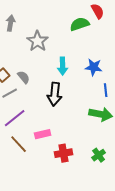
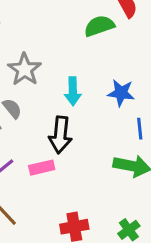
gray star: (38, 41) -> (25, 69), moved
pink rectangle: (43, 134) -> (42, 168), moved

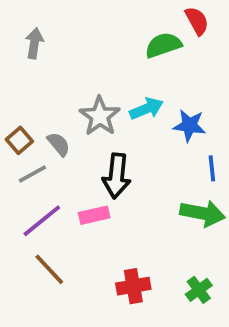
gray star: (25, 69) -> (100, 116), moved
cyan arrow: (73, 91) -> (146, 109), moved, turned -112

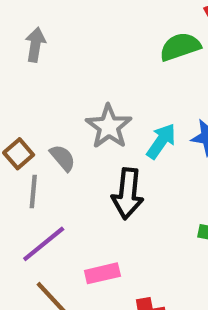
cyan arrow: (146, 109) -> (161, 141), moved, turned -32
gray line: (32, 174) -> (33, 191), turned -56
pink rectangle: (94, 215) -> (102, 273), moved

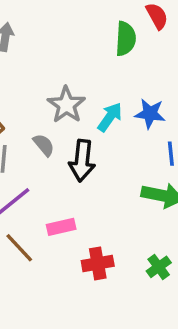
green semicircle: (180, 47) -> (126, 39), turned 112
gray semicircle: (63, 158) -> (44, 145), moved

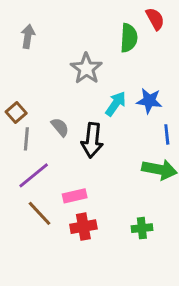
gray star: (66, 105) -> (86, 69), moved
red cross: (98, 263) -> (83, 227), moved
green cross: (159, 267) -> (142, 228), moved, turned 30

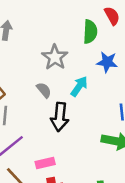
blue star: (149, 101) -> (107, 62), moved
gray semicircle: (60, 127) -> (44, 90), moved

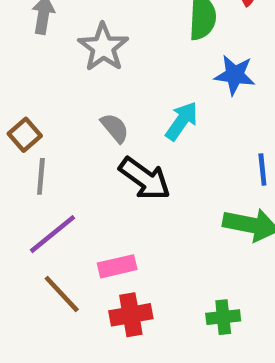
gray star: (55, 57) -> (103, 47), moved
black arrow: (60, 117) -> (145, 179), turned -60

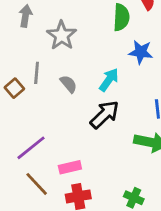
gray line: (41, 176) -> (37, 73), moved
black arrow: (145, 179) -> (105, 115), moved, turned -80
green cross: (223, 317) -> (134, 198), turned 30

